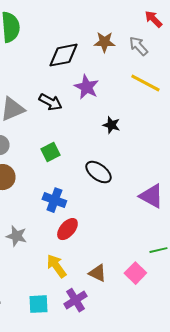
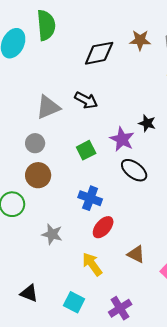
purple star: (86, 87) -> (122, 139), moved
brown triangle: (97, 273) -> (136, 254), moved
purple cross: (75, 300) -> (120, 308), moved
cyan square: (38, 304) -> (74, 302), turned 30

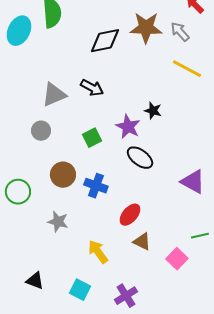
brown star: (140, 40) -> (146, 28), size x1.5
brown circle: (38, 175) -> (63, 175), moved
red ellipse: (103, 227) -> (130, 215), moved

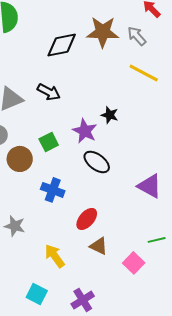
brown circle: (63, 175) -> (20, 159), moved

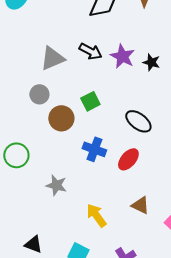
black star: (110, 115) -> (151, 62), moved
purple star: (85, 131) -> (122, 56), moved
red ellipse: (87, 219) -> (128, 159), moved

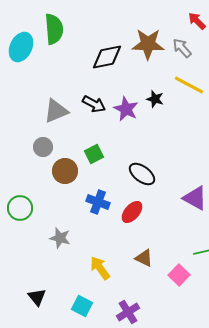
black star: (151, 62) -> (155, 99), moved
black triangle: (33, 244) -> (37, 297), turned 30

